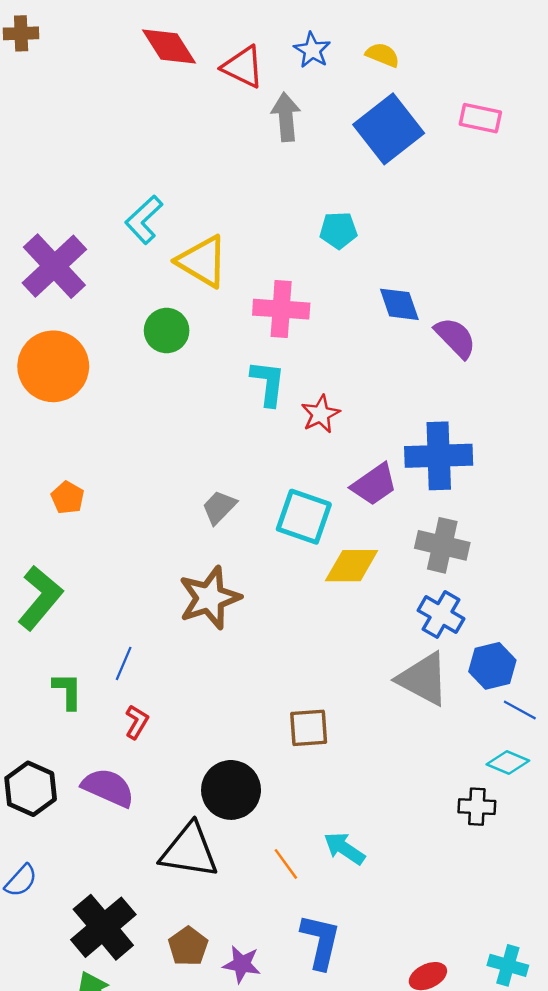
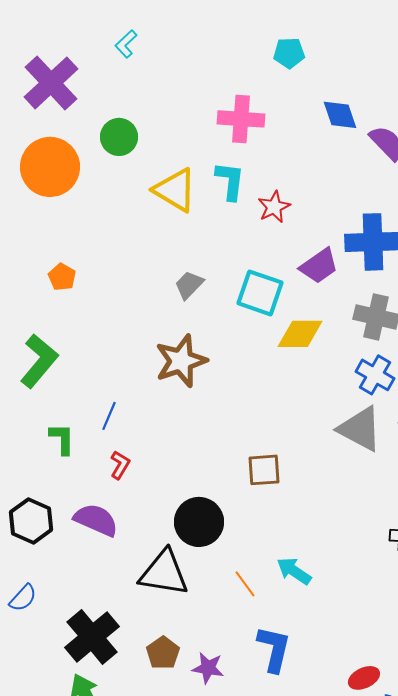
cyan L-shape: (144, 220) -> (126, 44), size x0.7
yellow triangle: (202, 261) -> (175, 190), moved
green circle: (167, 331) -> (119, 137), moved

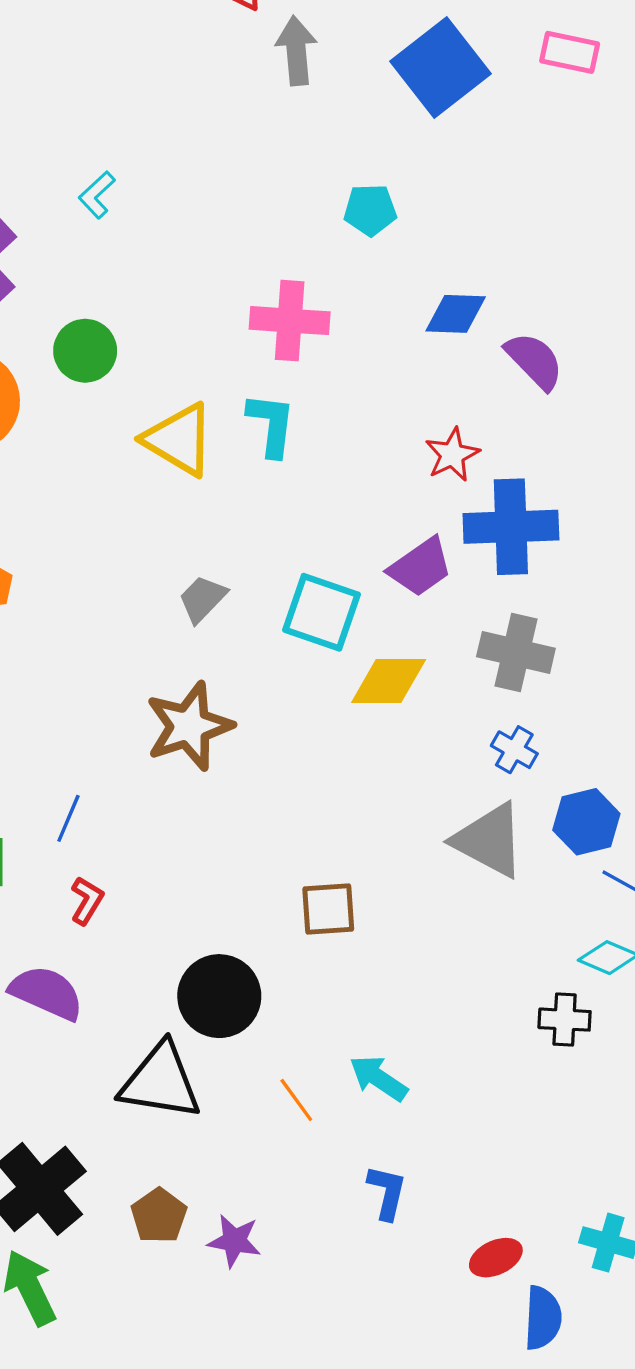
blue diamond: (340, 115) -> (456, 314), turned -69
red star: (274, 207) -> (452, 455), moved
blue cross: (375, 375) -> (514, 750), size x0.7
blue L-shape: (274, 649) -> (387, 1192), moved, size x0.7

